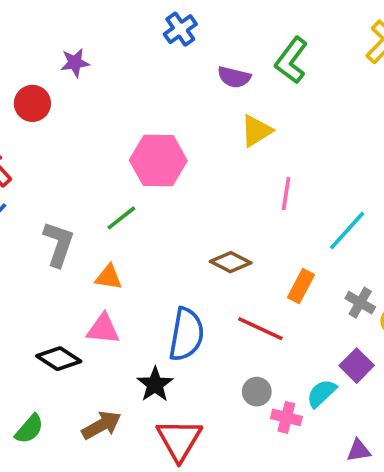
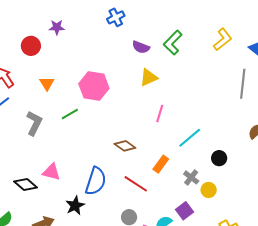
orange triangle: (109, 277) -> (47, 83), moved, turned 42

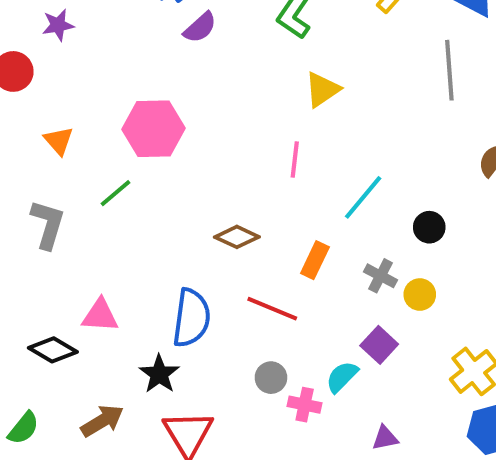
purple semicircle: (141, 47) -> (200, 27), moved, turned -54
yellow triangle: (149, 78) -> (322, 90), moved

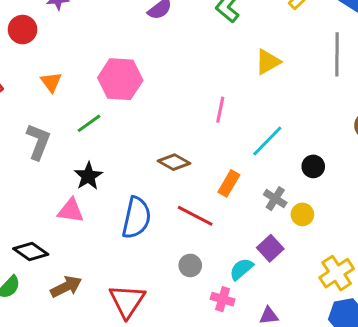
yellow triangle: (322, 90) -> (268, 62), moved
black diamond: (53, 350) -> (31, 251), moved
black star: (159, 374) -> (88, 176), moved
pink cross: (305, 405) -> (223, 299), moved

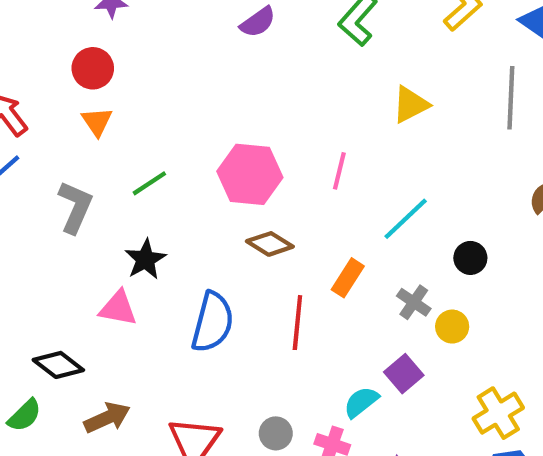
red circle: (23, 30) -> (93, 68), moved
pink hexagon: (120, 79) -> (250, 174), moved
red line: (195, 216) -> (297, 323), turned 66
gray circle: (190, 265) -> (276, 433), moved

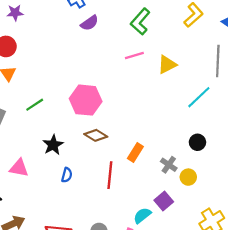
pink line: (339, 171) -> (134, 55), moved, turned 60
cyan line: (406, 219) -> (199, 97), moved
black star: (145, 259) -> (53, 145), moved
blue semicircle: (213, 322) -> (67, 175), size x0.5

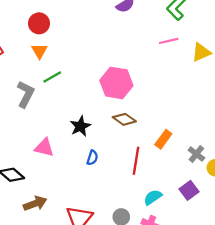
green line: (35, 105) -> (52, 77), moved
cyan semicircle: (142, 215) -> (153, 197), moved

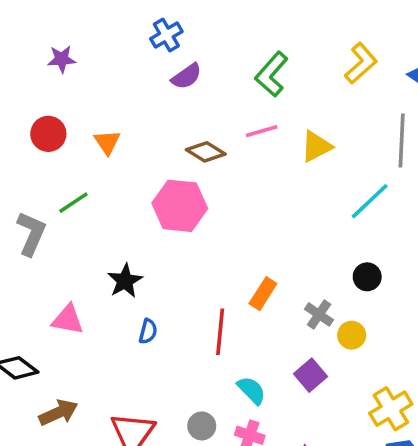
red circle: (39, 23) -> (48, 134), moved
orange triangle: (39, 51) -> (107, 142), moved
brown diamond: (124, 119) -> (206, 152), moved
cyan semicircle: (153, 197) -> (252, 390), turned 84

